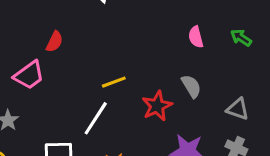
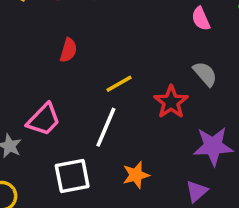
red semicircle: (54, 42) -> (68, 50), moved
pink trapezoid: (29, 75) -> (44, 120), moved

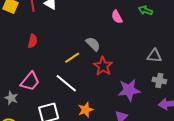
red semicircle: (68, 50) -> (33, 41), moved
gray semicircle: (205, 74) -> (93, 44), moved
white line: (106, 127) -> (66, 83), turned -70

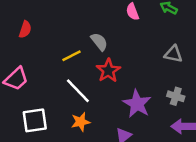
gray triangle: (154, 56) -> (173, 54), moved
white line: (66, 83) -> (78, 91), moved
purple star: (129, 90) -> (137, 104), turned 30

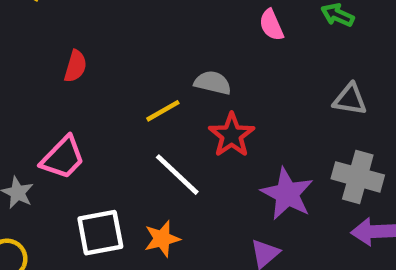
gray semicircle: (99, 42) -> (213, 83), turned -36
gray cross: (176, 96) -> (358, 177), size x1.5
orange star: (81, 122) -> (162, 239), moved

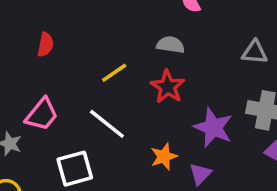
gray semicircle: (213, 83) -> (171, 45), moved
white line: (177, 175) -> (107, 124), moved
orange star: (162, 239) -> (164, 157), moved

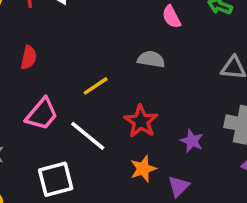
red star: (168, 87) -> (141, 121), moved
pink trapezoid: (42, 114) -> (42, 114), moved
purple star: (213, 127) -> (192, 141), size x0.6

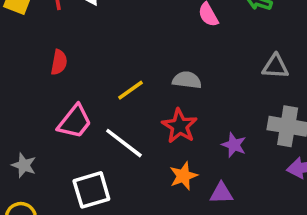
gray semicircle: (151, 59) -> (187, 80), moved
purple triangle: (179, 186) -> (221, 193), turned 45

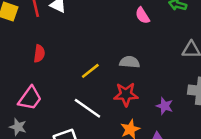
pink trapezoid: (75, 122) -> (30, 98), moved
red star: (180, 126) -> (126, 94), turned -30

